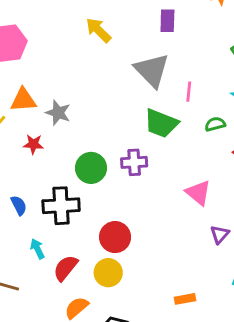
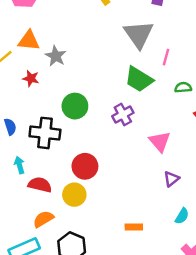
purple cross: (134, 162) -> (123, 115), moved, turned -35
red semicircle: (65, 268) -> (40, 185), turned 55

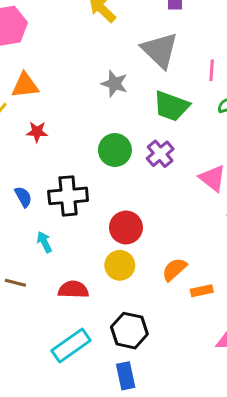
gray star: (56, 56) -> (114, 84), moved
pink line: (166, 57) -> (212, 70), moved
green circle: (75, 106) -> (115, 150), moved
red semicircle: (40, 185) -> (73, 290), moved
orange semicircle: (43, 219) -> (174, 269), moved

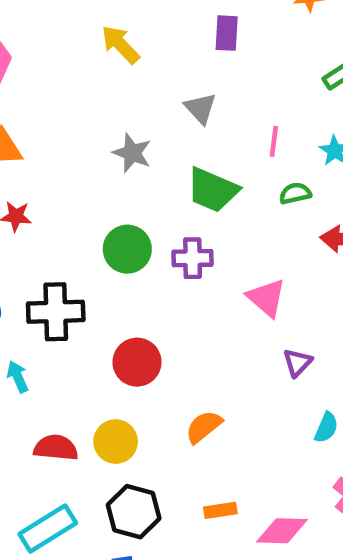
gray triangle: (160, 50) -> (200, 108), size x0.6
purple cross: (160, 154) -> (193, 258), turned 36
yellow circle: (120, 265) -> (116, 442), moved
orange rectangle: (202, 291) -> (220, 510), moved

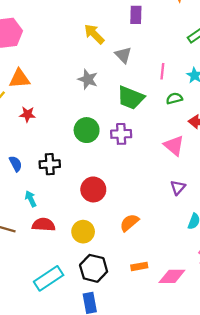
yellow arrow: (120, 45) -> (94, 34), moved
pink triangle: (266, 298) -> (174, 146), moved
black cross: (56, 312) -> (50, 164), size x0.7
red semicircle: (56, 448) -> (44, 225), moved

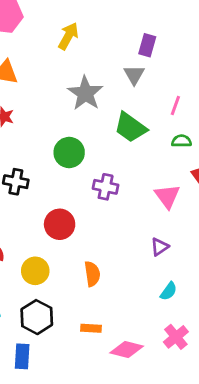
purple rectangle: (136, 15) -> (147, 45), moved
yellow arrow: (94, 34) -> (68, 36), moved, turned 60
gray star: (88, 79) -> (85, 93), size x1.4
purple cross: (121, 134) -> (106, 187), moved
orange semicircle: (129, 223) -> (92, 274), turned 108

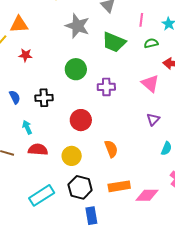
orange rectangle: (91, 328) -> (119, 186), size x1.5
blue rectangle: (22, 356) -> (91, 216), moved

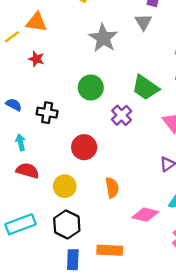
green trapezoid: (114, 42) -> (145, 88), moved
purple cross: (106, 87) -> (122, 115), turned 36
blue semicircle: (15, 97) -> (14, 105), turned -48
orange rectangle: (119, 186) -> (110, 250), moved
pink diamond: (147, 195) -> (145, 215), moved

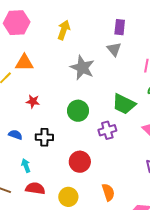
red star: (36, 59) -> (33, 101), moved
purple cross: (122, 115) -> (107, 130), turned 36

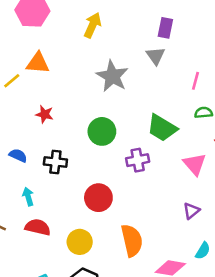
orange semicircle: (108, 192) -> (132, 240), size x1.4

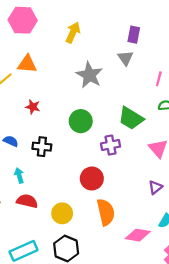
red circle: (98, 198) -> (92, 178), moved

